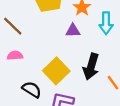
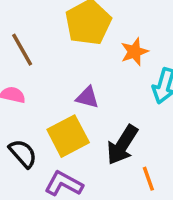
purple triangle: (73, 31) -> (87, 97), moved

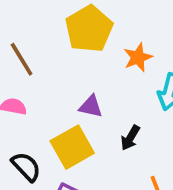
black arrow: (122, 145) -> (130, 138), moved, size x0.6

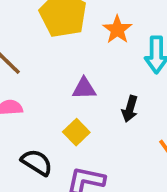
yellow square: (72, 147) -> (76, 132), size x0.6

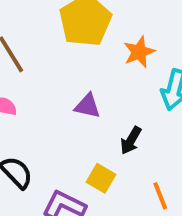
yellow square: (76, 132) -> (101, 178), moved, turned -30

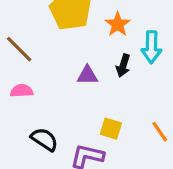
black arrow: (131, 140) -> (123, 66), moved

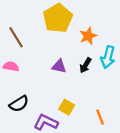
black semicircle: (44, 139) -> (19, 104), turned 102

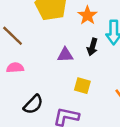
yellow square: (67, 107) -> (82, 86), moved

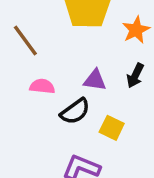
pink semicircle: (15, 68) -> (42, 86), moved
black semicircle: (33, 104) -> (75, 111), moved

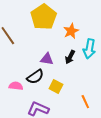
pink semicircle: (42, 86) -> (16, 86), moved

